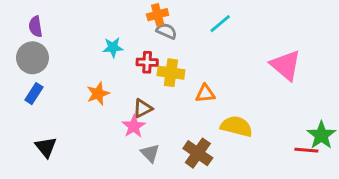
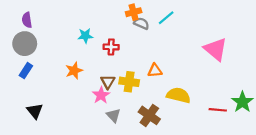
orange cross: (158, 15) -> (134, 12), moved
gray semicircle: (166, 31) -> (141, 23), moved
yellow cross: (171, 73) -> (129, 82), moved
brown triangle: (143, 108) -> (108, 82), turned -32
red line: (306, 150) -> (218, 110), moved

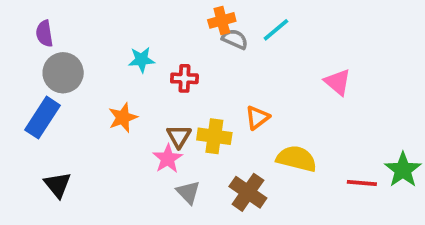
gray circle: (25, 44) -> (63, 73), moved
pink triangle: (216, 49) -> (338, 82), moved, size x0.7
blue rectangle: (26, 71) -> (43, 118), size x1.5
orange triangle: (155, 71) -> (257, 118), turned -32

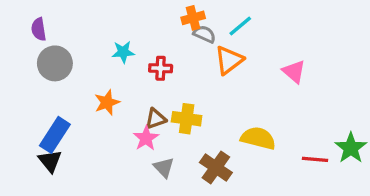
blue rectangle: (43, 118) -> (55, 135), moved
orange triangle: (257, 118) -> (229, 60), moved, size x1.4
brown triangle: (179, 136) -> (156, 119), turned 40

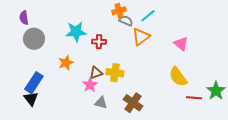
cyan star: (123, 52) -> (76, 32), size x1.5
yellow semicircle: (258, 138) -> (178, 77), moved, turned -140
gray triangle: (164, 167) -> (101, 103), turned -32

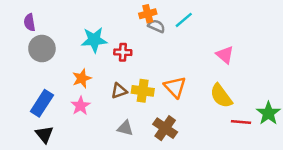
orange triangle: (141, 37) -> (175, 87), moved, turned -36
pink star: (90, 85) -> (81, 106), moved
black triangle: (31, 99) -> (44, 134), moved

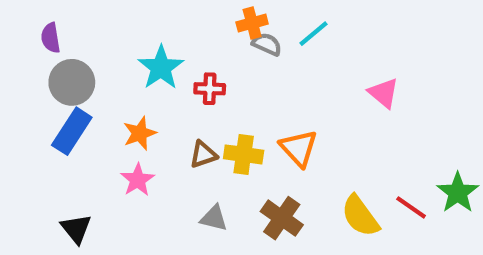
cyan star: (94, 40) -> (161, 68), turned -30
yellow semicircle: (221, 96) -> (360, 216), moved
blue rectangle: (42, 103) -> (72, 131), moved
red line: (241, 122) -> (411, 207), turned 30

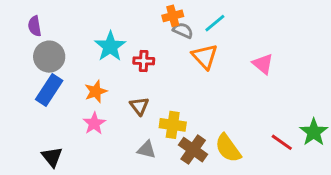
orange triangle: (299, 148) -> (205, 57), moved
brown triangle: (203, 154) -> (139, 106), turned -48
yellow cross: (244, 154) -> (173, 125), moved
yellow semicircle: (360, 216) -> (228, 148), moved

